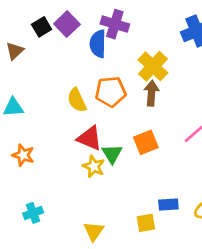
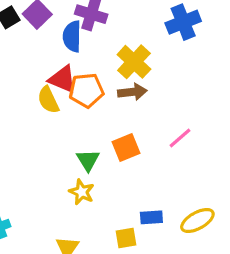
brown arrow: (151, 93) -> (132, 92), turned 80
red triangle: (89, 138) -> (63, 79), moved
yellow star: (94, 166) -> (82, 192), moved

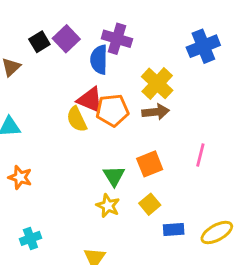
pink line: (180, 138) -> (200, 155), turned -35
yellow square: (126, 238) -> (150, 204), moved, turned -30

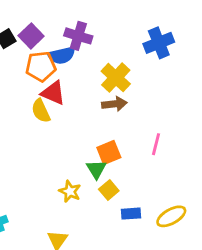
blue semicircle: (99, 60) -> (62, 55), turned -104
orange pentagon: (112, 110) -> (41, 66), moved
green triangle: (114, 176) -> (96, 169), moved

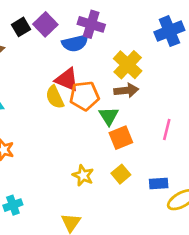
orange pentagon: (41, 66) -> (84, 96), moved
green triangle: (96, 169) -> (109, 116), moved
blue rectangle: (131, 214) -> (159, 183), moved

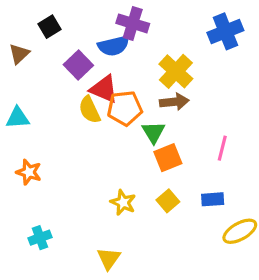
purple square: (45, 24) -> (78, 65), moved
blue rectangle: (159, 183) -> (213, 199), moved

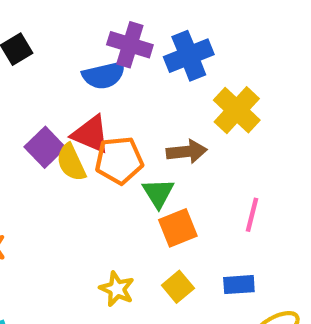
blue cross: (225, 31) -> (189, 56), moved
purple square: (78, 65) -> (45, 147), moved
yellow cross: (176, 71) -> (237, 110), moved

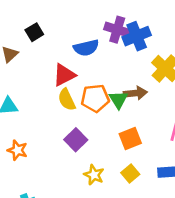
purple cross: (130, 45) -> (117, 30), moved
red triangle: (91, 134) -> (64, 75), moved, turned -50
purple square: (45, 147) -> (76, 140), moved
green triangle: (158, 193) -> (119, 100), moved

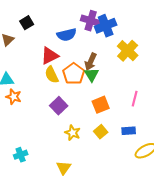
brown arrow: (135, 93) -> (91, 62), moved, turned 120
orange pentagon: (95, 98) -> (74, 74), turned -30
orange star: (17, 150) -> (14, 97), moved

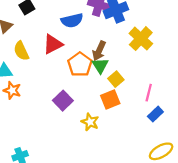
yellow semicircle: (52, 75) -> (21, 51), moved
blue rectangle: (129, 131) -> (155, 114), moved, turned -40
yellow square: (101, 132) -> (116, 79), moved
yellow star: (73, 133) -> (90, 122), moved

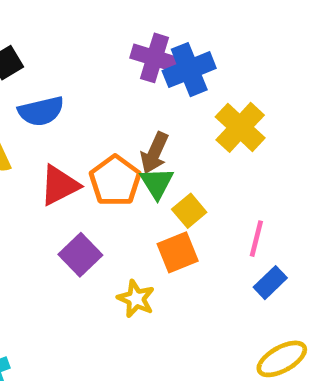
blue semicircle: (72, 20) -> (41, 111), moved
red triangle: (53, 44) -> (60, 185), moved

